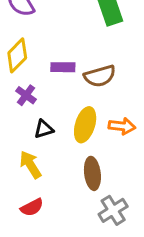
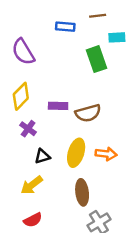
yellow arrow: (30, 165) -> (32, 185), turned -95

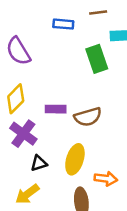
purple cross: (28, 129) -> (23, 134), size x1.5
orange arrow: (106, 154) -> (106, 179), moved

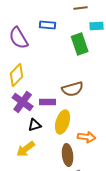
blue rectangle: (63, 24) -> (48, 25), moved
purple rectangle: (56, 109) -> (48, 102), moved

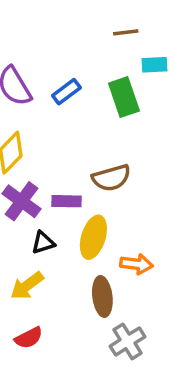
blue rectangle: (48, 25) -> (66, 92), moved, turned -42

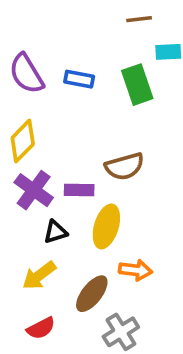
blue rectangle: (66, 92) -> (79, 79), turned 48
orange arrow: (137, 264) -> (135, 270), moved
brown ellipse: (102, 296) -> (92, 294), moved, turned 45
gray cross: (128, 341) -> (121, 332), moved

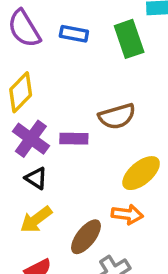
yellow ellipse: (106, 226) -> (141, 173), moved, turned 33
black triangle: (55, 232) -> (36, 178), moved, turned 50

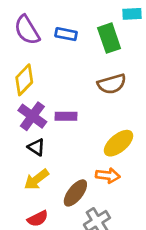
brown semicircle: (117, 116) -> (112, 84), moved

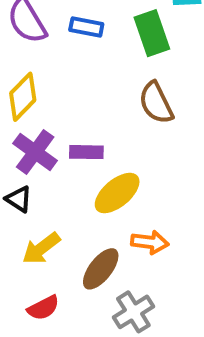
brown semicircle: (112, 84) -> (156, 103), turned 80
yellow ellipse: (119, 143) -> (117, 193), moved
black triangle: (36, 147) -> (19, 199), moved

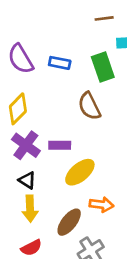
brown semicircle: (156, 103) -> (89, 106), moved
black triangle: (19, 199) -> (27, 180), moved
yellow arrow: (41, 248) -> (30, 209), turned -55

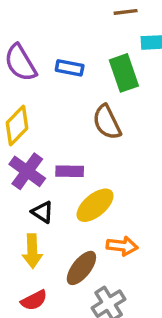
black triangle: (27, 180) -> (42, 212), moved

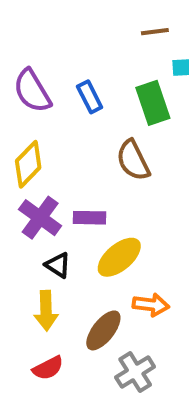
blue rectangle: (70, 68) -> (90, 97), turned 52

